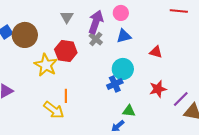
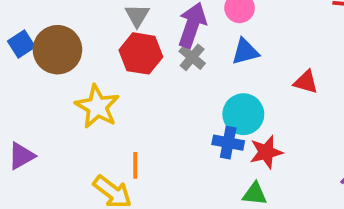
red hexagon: (66, 51) -> (141, 53), moved
blue cross: (115, 84) -> (228, 143), turned 35
red star: (158, 89) -> (266, 152), moved

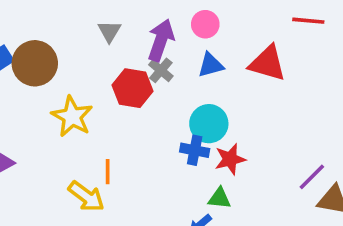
red hexagon: (141, 53) -> (132, 88), moved
red triangle: (306, 82) -> (267, 63), moved, size x1.6

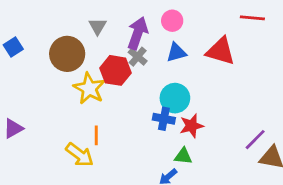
brown circle: (35, 63) -> (67, 54), moved
yellow star: (72, 117) -> (89, 88), moved

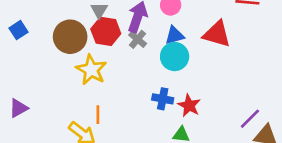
red hexagon: (116, 70) -> (106, 31), moved
cyan circle: (175, 98) -> (175, 57), moved
red star: (192, 126) -> (189, 105), turned -30

